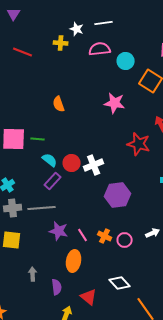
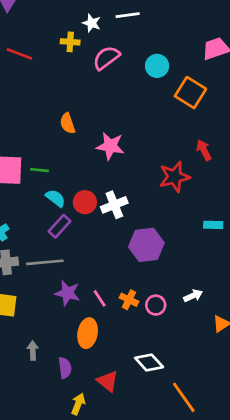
pink semicircle: (100, 49) -> (106, 58), moved, turned -30
pink star: (115, 103) -> (110, 146), moved
red star: (139, 144) -> (174, 177), turned -30

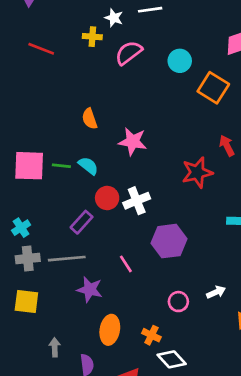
cyan semicircle: (55, 198) -> (88, 166), moved
pink line: (100, 298) -> (126, 264), moved
orange cross: (129, 300) -> (151, 335), moved

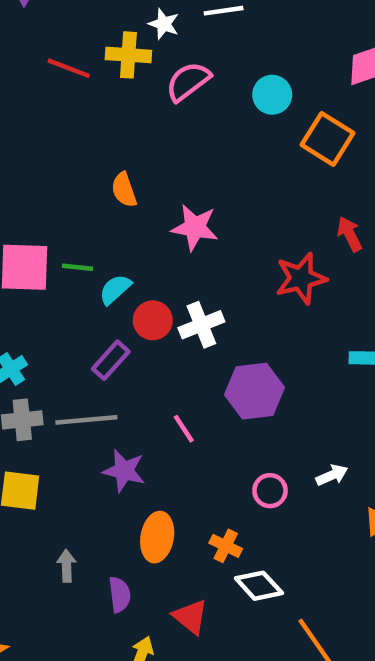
yellow cross: (92, 37) -> (128, 55), size x1.4
red line: (41, 49) -> (69, 68), moved
cyan semicircle: (88, 166) -> (115, 289), moved, turned -80

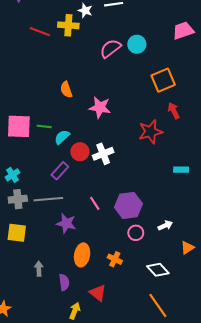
pink semicircle: (188, 81) -> (110, 48), moved
orange square: (327, 139) -> (163, 80), moved, turned 35
purple hexagon: (254, 391) -> (128, 205), moved
white diamond: (259, 586) -> (158, 270), moved

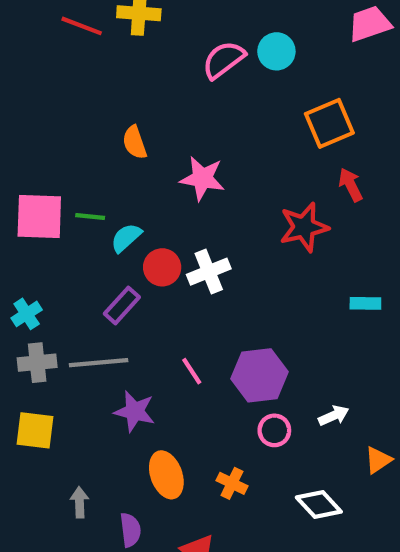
orange ellipse: (82, 255) -> (166, 475), turned -30

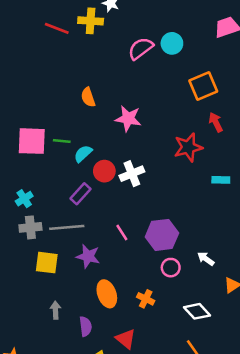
cyan rectangle: (365, 303) -> (221, 180), moved
white arrow: (334, 416) -> (206, 259), turned -120
yellow square: (35, 430) -> (47, 263), moved

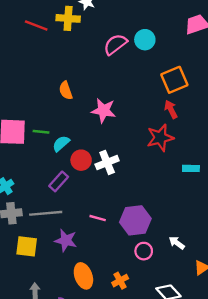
red arrow: (216, 122) -> (171, 109), moved
pink line: (122, 232) -> (98, 218), turned -42
orange cross: (146, 299) -> (120, 281), turned 35

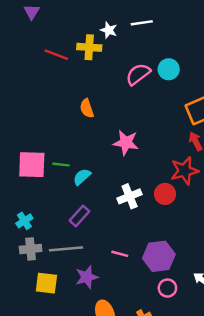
orange semicircle: (66, 90) -> (87, 108), moved
red circle: (81, 160) -> (165, 194), moved
purple star: (66, 240) -> (87, 277), turned -30

